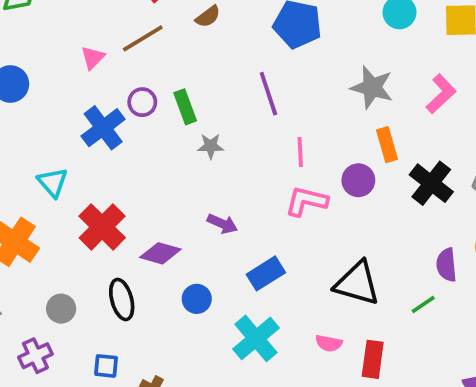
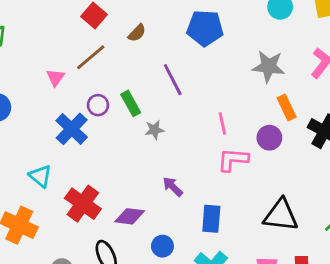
purple line: (268, 94) -> (173, 80), moved
purple arrow: (222, 224) -> (173, 187), turned -150
blue rectangle: (266, 273) -> (211, 219), turned -44

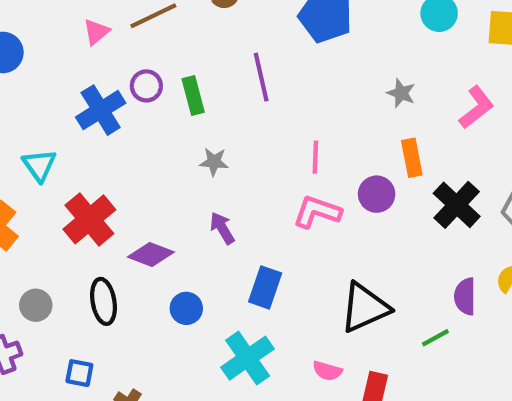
gray star: (269, 66) -> (401, 93), size x0.6
gray star: (155, 130) -> (214, 162), moved
black triangle: (281, 215) -> (365, 308), turned -45

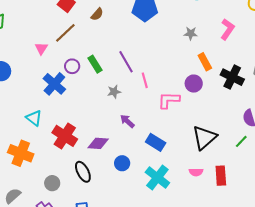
purple line: (261, 77) -> (126, 62), moved
pink line: (315, 157) -> (145, 80), moved
blue rectangle: (265, 287) -> (156, 142), turned -60

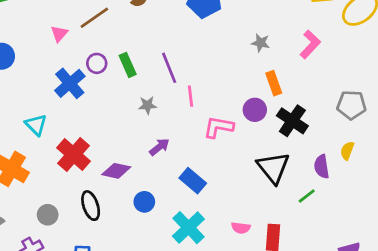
black cross: (232, 77) -> (292, 121), moved
purple arrow: (127, 121) -> (159, 147), turned 91
black triangle: (204, 138) -> (273, 168), moved, turned -36

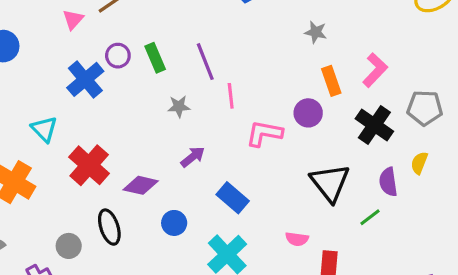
pink L-shape: (310, 44) -> (375, 70), moved
black cross: (292, 121) -> (374, 125), moved
gray circle: (48, 215) -> (69, 246), moved
pink semicircle: (241, 228) -> (297, 239), moved

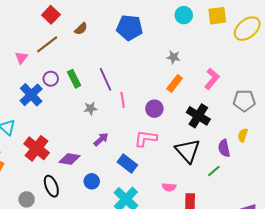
orange rectangle: (331, 81) -> (175, 83), moved, turned 60
purple circle: (308, 113) -> (154, 109), moved
black cross: (374, 125) -> (198, 116), moved
pink L-shape: (264, 133) -> (146, 138), moved

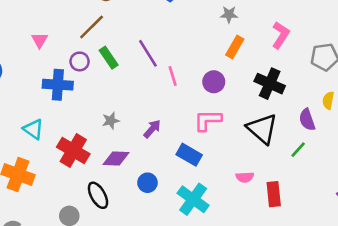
brown line: (47, 44) -> (92, 27), moved
blue cross: (31, 95) -> (58, 85), turned -35
gray star: (91, 108) -> (111, 121), moved

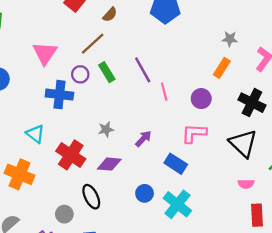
gray star: (229, 14) -> (230, 39), moved
pink triangle: (40, 40) -> (45, 53), size x1.6
pink semicircle: (245, 177) -> (246, 184), moved
blue circle: (147, 183) -> (145, 193), moved
red rectangle: (274, 194) -> (257, 215), moved

